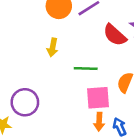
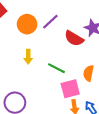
green line: (86, 69) -> (57, 68), turned 36

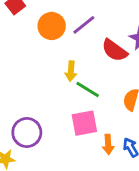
yellow arrow: (28, 57) -> (71, 71), moved
pink square: (70, 89) -> (84, 123), moved

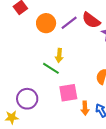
red semicircle: (115, 50) -> (91, 20), moved
green line: (88, 89) -> (51, 68), moved

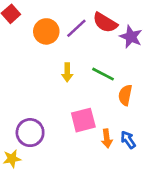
green line: (51, 68) -> (103, 74), moved

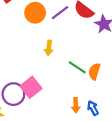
green line: (103, 74) -> (77, 67), moved
pink square: (83, 120) -> (31, 87), moved, turned -30

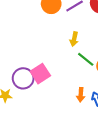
yellow arrow: (49, 48) -> (74, 39), moved

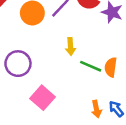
purple circle: (23, 78) -> (18, 64), moved

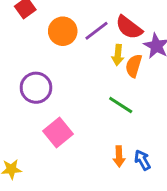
yellow arrow: (71, 46) -> (118, 55), moved
orange semicircle: (111, 67) -> (134, 66), moved

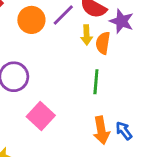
green line: (121, 105) -> (96, 82), turned 70
orange arrow: (119, 156) -> (101, 130), size x1.4

